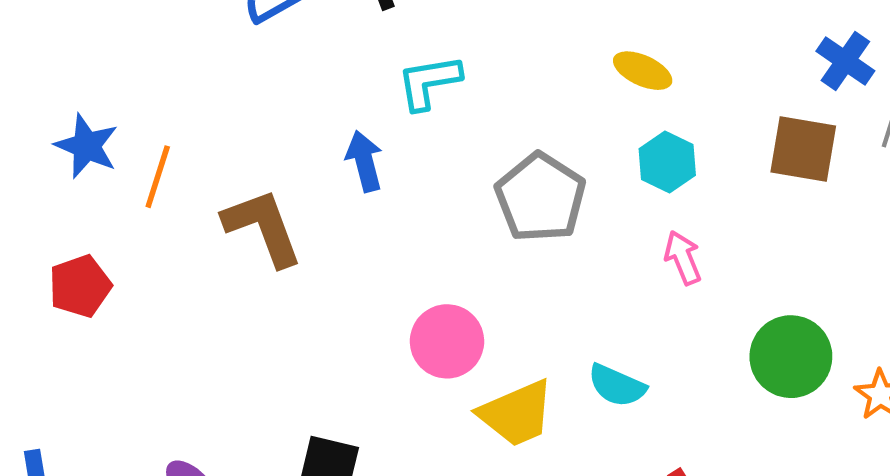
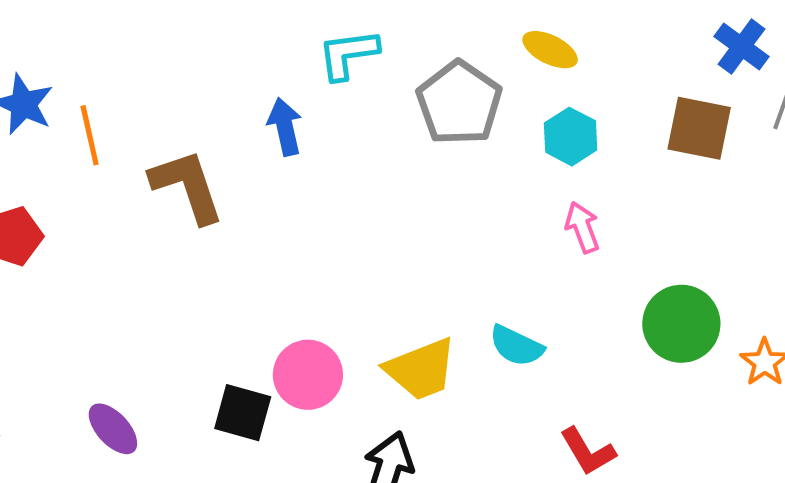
orange line: (158, 177) -> (90, 135), turned -32
gray pentagon: (540, 197) -> (459, 103), moved
pink circle: (447, 341) -> (308, 375), moved

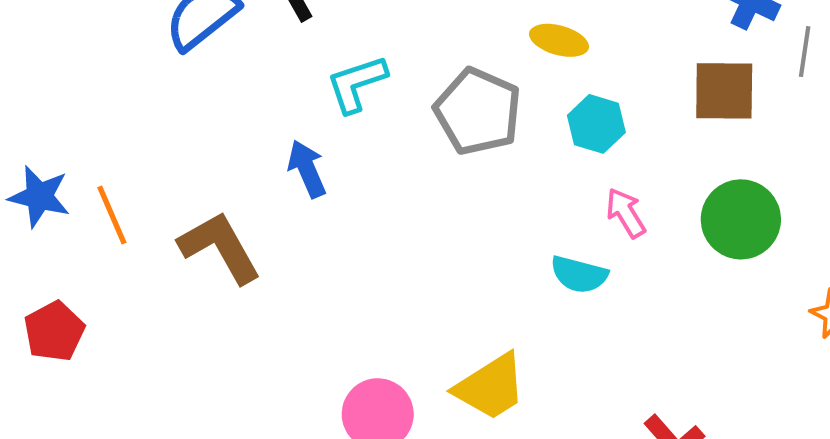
green circle: (681, 324) -> (741, 219), moved
cyan semicircle: (516, 346) -> (579, 274), moved

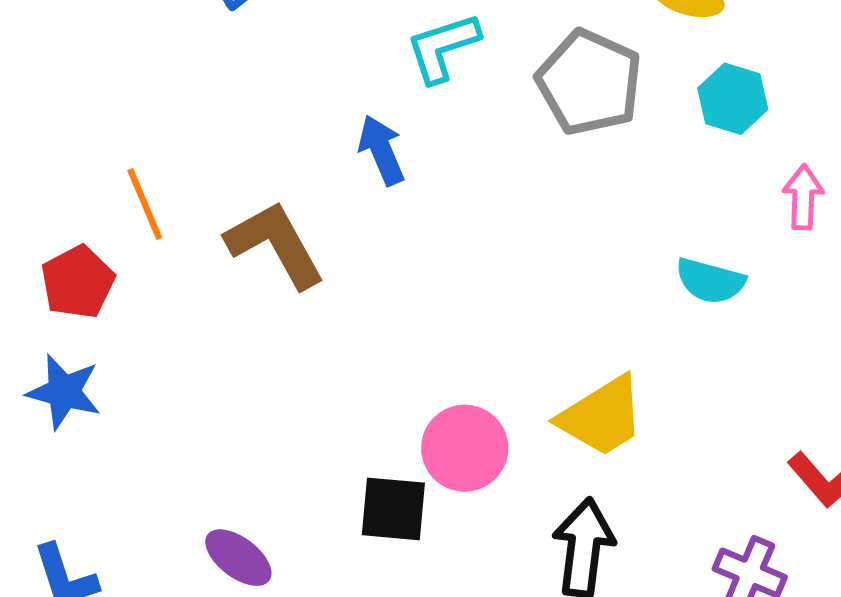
blue star: (39, 196) -> (64, 392), moved
pink arrow: (626, 213) -> (803, 197), moved, turned 33
red pentagon: (54, 331) -> (78, 282), moved

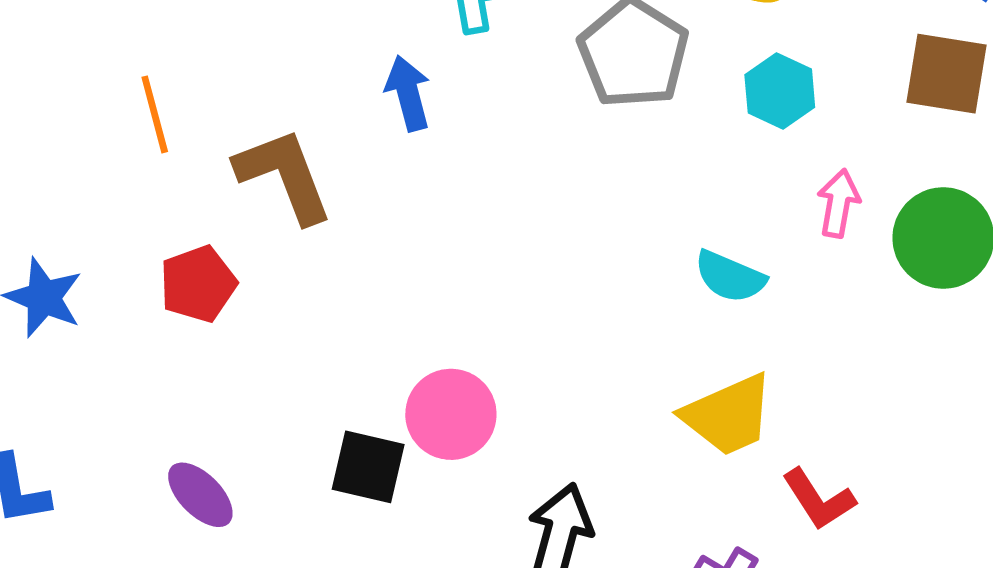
red pentagon: (78, 282) -> (198, 284), moved
yellow trapezoid: (602, 416) -> (728, 415), moved

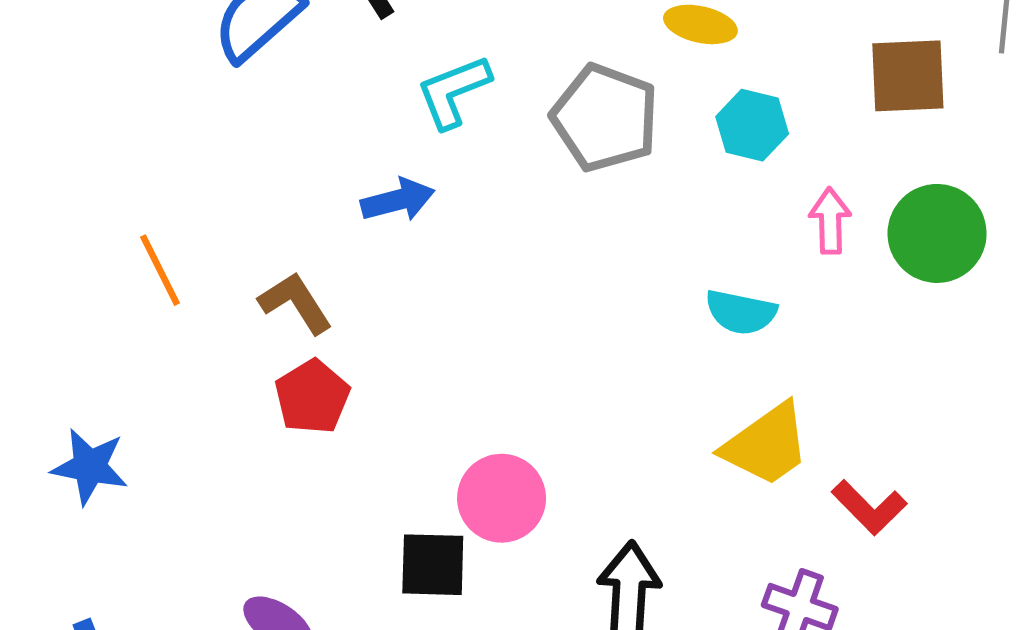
blue arrow: (408, 93) -> (398, 200), turned 102
brown L-shape: (284, 175) -> (296, 303), size x0.7
red pentagon: (198, 284) -> (312, 397), moved

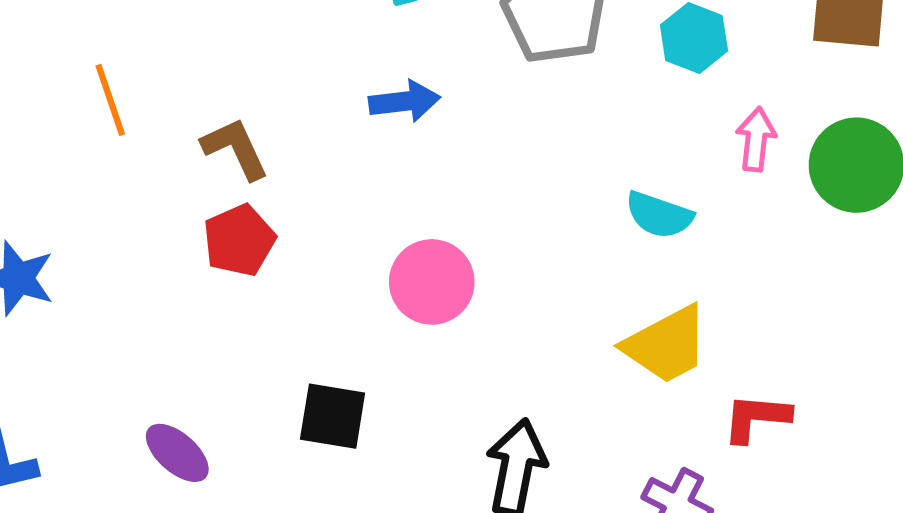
blue arrow: (398, 200) -> (405, 101), moved
pink circle: (502, 498) -> (432, 282), moved
red L-shape: (869, 507) -> (756, 418), turned 132

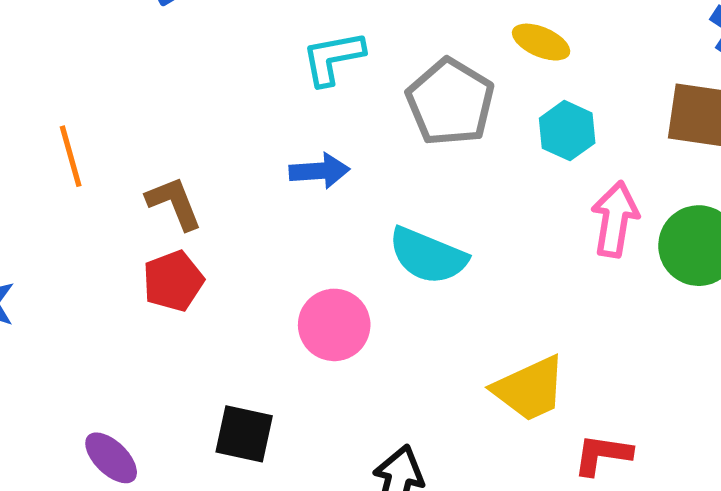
pink arrow: (756, 139) -> (615, 219), size x1.4
cyan semicircle: (659, 215) -> (428, 256), moved, size x1.4

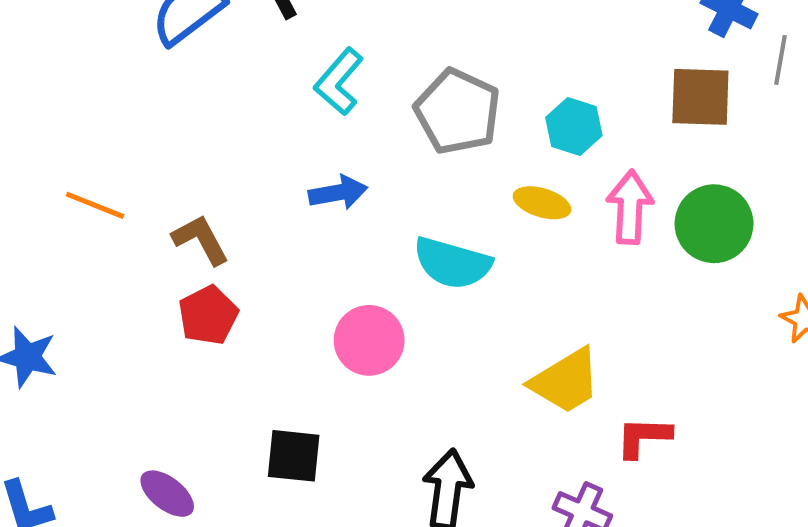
yellow ellipse: (541, 42) -> (542, 203), moved
cyan L-shape: (333, 58) -> (339, 82), turned -32
orange line: (71, 156) -> (95, 205), turned -46

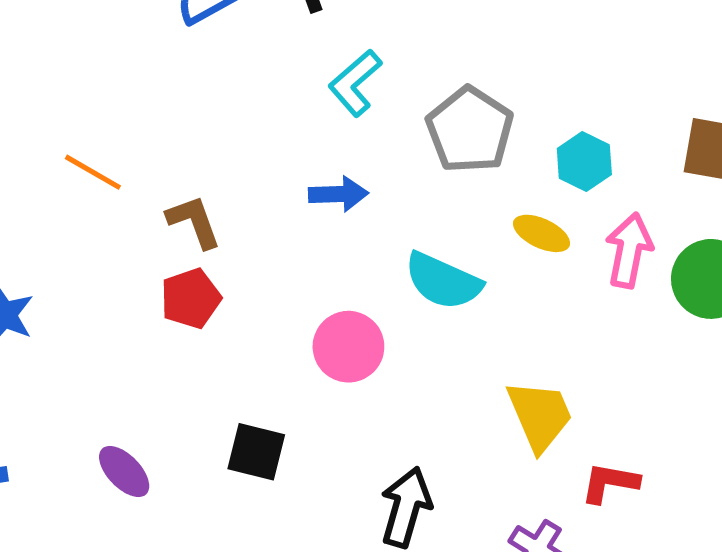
yellow trapezoid: (566, 381) -> (540, 415), turned -90

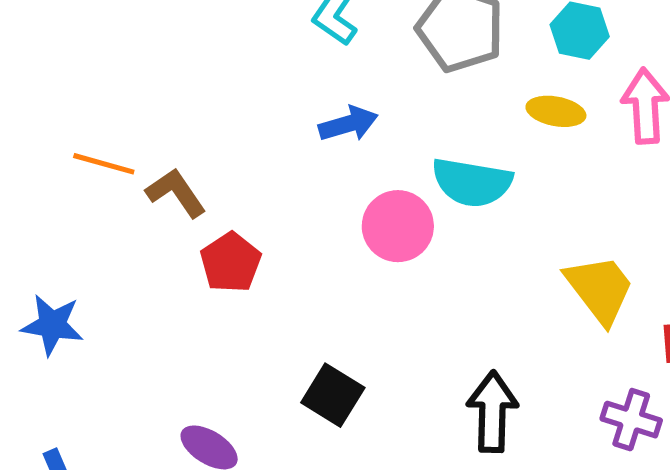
brown L-shape: (194, 222) -> (176, 193), moved
pink circle: (348, 347) -> (398, 226), moved
black square: (256, 452) -> (333, 395), turned 32

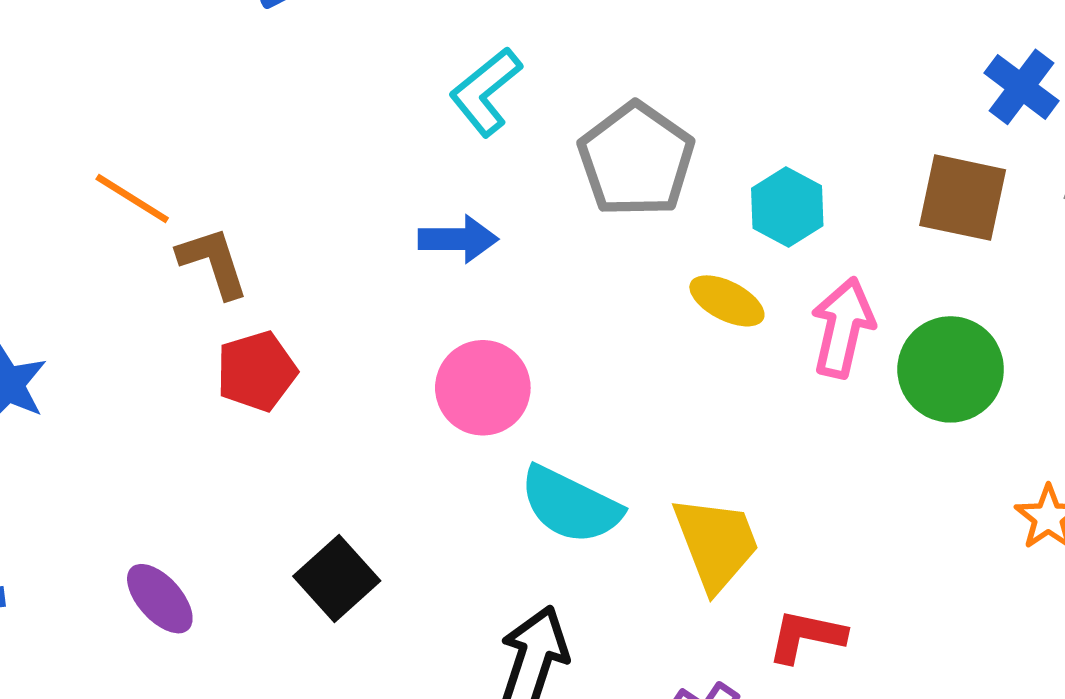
cyan semicircle: (472, 182) -> (570, 505), moved

